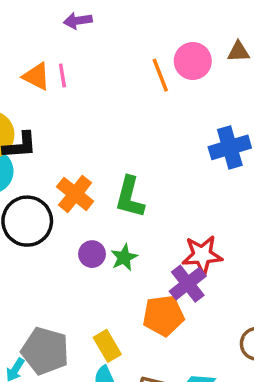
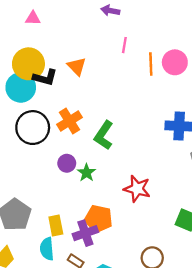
orange triangle: (36, 76) -> (77, 66), moved
pink line: (62, 76) -> (124, 45), moved
green star: (124, 257) -> (86, 173), turned -30
purple cross: (188, 284) -> (85, 233), moved

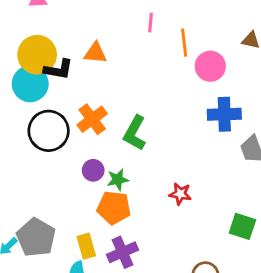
pink circle: (175, 62) -> (210, 66), moved
orange triangle: (77, 66) -> (95, 53), turned -36
green star: (86, 173) -> (118, 180), turned 30
red star: (137, 189) -> (180, 194), size x0.7
orange pentagon: (99, 219) -> (114, 208), moved

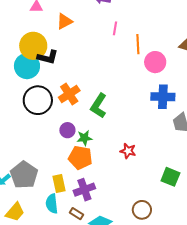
orange triangle: (95, 53) -> (64, 21), moved, turned -36

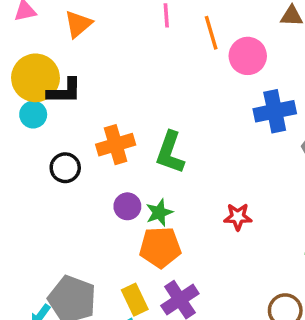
cyan circle: (27, 66) -> (33, 115), size x0.6
orange cross: (69, 94) -> (116, 145), turned 30
black circle: (38, 100) -> (65, 168), size x0.6

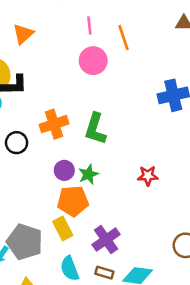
pink circle: (248, 56) -> (93, 61), moved
orange pentagon: (160, 247) -> (73, 201), moved
yellow rectangle: (135, 300) -> (63, 228), moved

